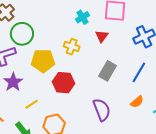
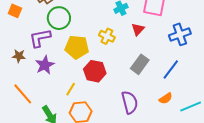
yellow line: (32, 104) -> (71, 89), moved, turned -32

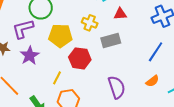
red triangle: (138, 29) -> (120, 14), turned 48
gray rectangle: (140, 64) -> (111, 41), moved, turned 42

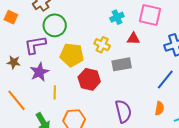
yellow line: (57, 78) -> (55, 92), moved, turned -32
orange semicircle: (152, 81) -> (159, 108), turned -48

